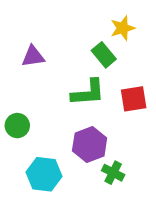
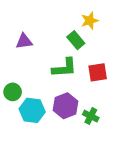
green cross: (113, 173) -> (91, 116), moved
cyan hexagon: (44, 174) -> (32, 110), moved

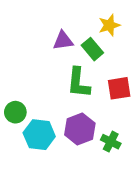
purple triangle: (24, 41) -> (63, 41), moved
green L-shape: (64, 68) -> (78, 83), turned 100

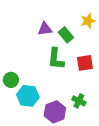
yellow star: (109, 25) -> (88, 21), moved
purple hexagon: (80, 129) -> (55, 112), moved

